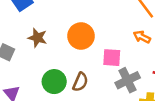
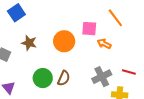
orange arrow: (142, 37) -> (104, 44), moved
pink square: (112, 58) -> (89, 29), moved

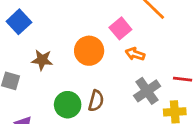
pink square: (89, 29) -> (120, 28), turned -35
orange arrow: (104, 44) -> (135, 54), moved

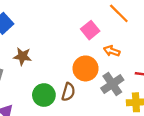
orange circle: (89, 51) -> (86, 68), moved
orange arrow: (135, 54) -> (112, 51), moved

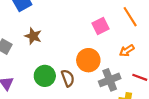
orange arrow: (112, 51) -> (127, 51), moved, turned -64
brown semicircle: (68, 92) -> (68, 78), turned -49

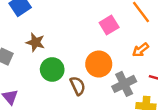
green circle: (45, 76) -> (52, 69), moved

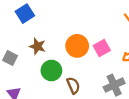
pink square: (109, 25) -> (102, 48), moved
orange circle: (99, 64) -> (77, 46), moved

